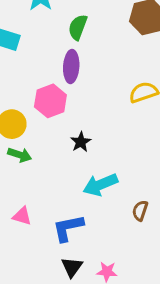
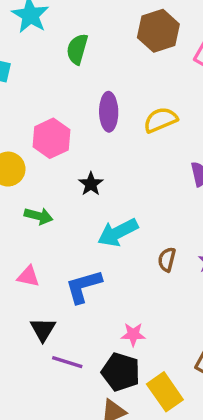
purple ellipse: (71, 67) -> (109, 112), moved
green arrow: (20, 155) -> (39, 216), moved
black triangle: (72, 267) -> (43, 329), moved

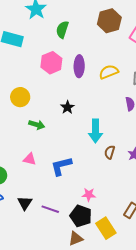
pink hexagon: (51, 138) -> (51, 63), moved
cyan arrow: (118, 232) -> (95, 131), moved, turned -65
black triangle: (43, 329) -> (25, 203), moved

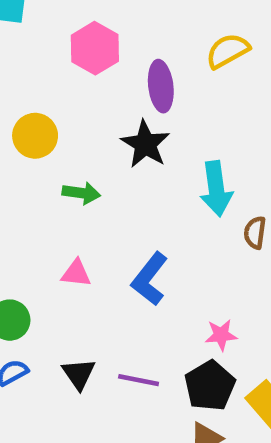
purple ellipse: (79, 66) -> (161, 86), moved
black star: (67, 107) -> (145, 144), size x1.5
blue L-shape: (61, 166) -> (150, 279), turned -30
black pentagon: (81, 216) -> (210, 386), turned 30

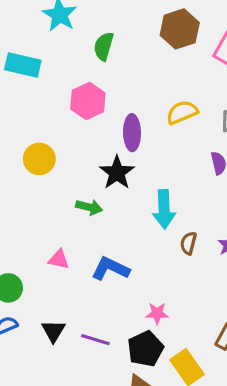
green arrow: (81, 193) -> (89, 207), moved
blue L-shape: (150, 279) -> (110, 269), turned 72

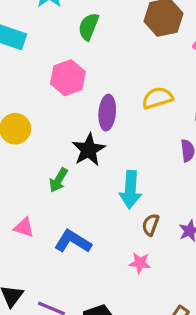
green arrow: (89, 207) -> (58, 180), turned 100
pink star: (157, 313) -> (140, 263), moved

